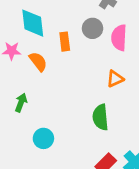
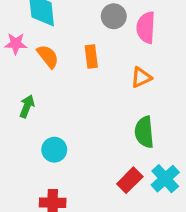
orange rectangle: (65, 42) -> (91, 56), moved
green semicircle: (100, 117) -> (144, 132), moved

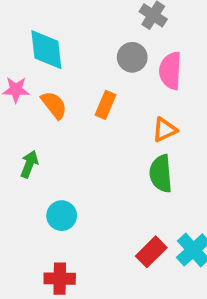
orange rectangle: (91, 56) -> (106, 105), turned 30
green semicircle: (144, 132) -> (161, 174), moved

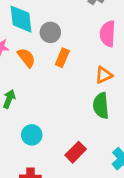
gray circle: (132, 57) -> (50, 32), moved
red rectangle: (151, 252) -> (76, 152), moved

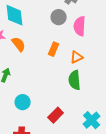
gray circle: (50, 32) -> (59, 17), moved
orange rectangle: (62, 58) -> (54, 49), moved

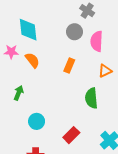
orange triangle: (77, 57) -> (105, 71), moved

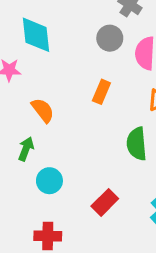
orange semicircle: (32, 60) -> (43, 110), moved
green arrow: (19, 93) -> (26, 149), moved

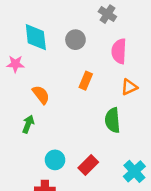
gray circle: (110, 38) -> (75, 40), moved
cyan circle: (49, 181) -> (55, 160), moved

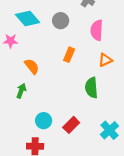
cyan diamond: (36, 37) -> (28, 19), turned -35

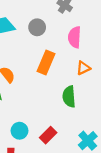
orange rectangle: (69, 55) -> (46, 63), size x1.5

